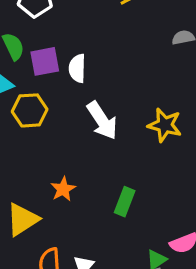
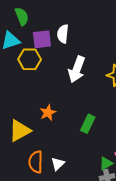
purple square: (45, 61) -> (42, 39), moved
white arrow: (102, 121) -> (77, 69), turned 50

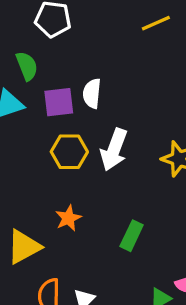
yellow hexagon: (30, 59) -> (69, 152), moved

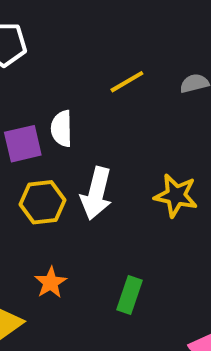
yellow line: (156, 23) -> (127, 82), moved

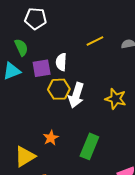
yellow hexagon: (42, 202) -> (59, 89), moved
green rectangle: (129, 295) -> (89, 146), size x1.4

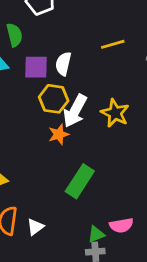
yellow star: (116, 99) -> (115, 113), moved
orange star: (51, 138) -> (59, 134), moved

